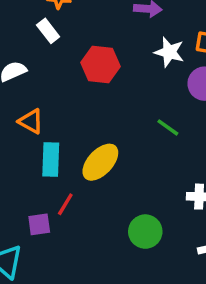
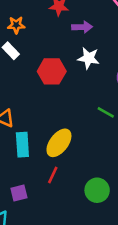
white star: (169, 52) -> (89, 58), moved
red line: (65, 204) -> (53, 175), moved

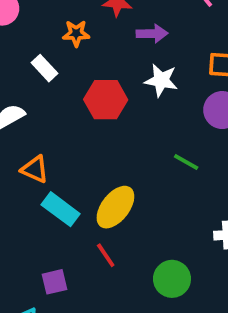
orange star: (16, 25) -> (76, 33), moved
cyan rectangle: (22, 145) -> (61, 209), turned -50
red line: (53, 175) -> (106, 255), turned -60

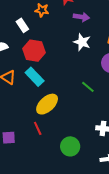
red hexagon: (106, 100) -> (34, 51), moved
cyan rectangle: (61, 209) -> (35, 77), moved

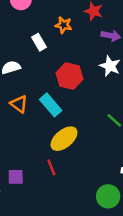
red hexagon: (34, 51) -> (69, 76), moved
green circle: (70, 146) -> (108, 196), moved

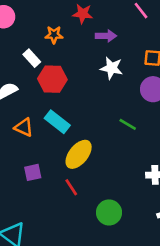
red hexagon: (69, 76) -> (52, 79), moved
purple square: (16, 177) -> (33, 172), moved
green circle: (108, 196) -> (109, 212), moved

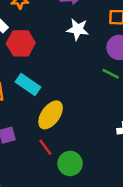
green line: (128, 124) -> (111, 74), moved
green circle: (109, 212) -> (70, 163), moved

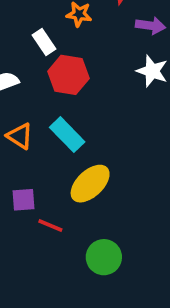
red line: (45, 147) -> (50, 226), moved, turned -42

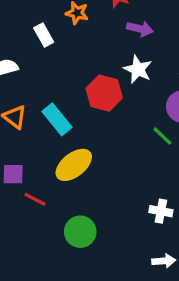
red hexagon: (68, 75) -> (104, 93), moved

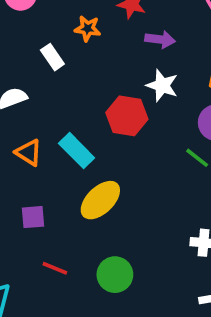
red line: (35, 199) -> (55, 268), moved

